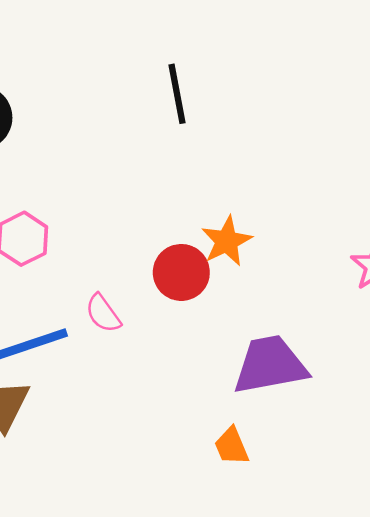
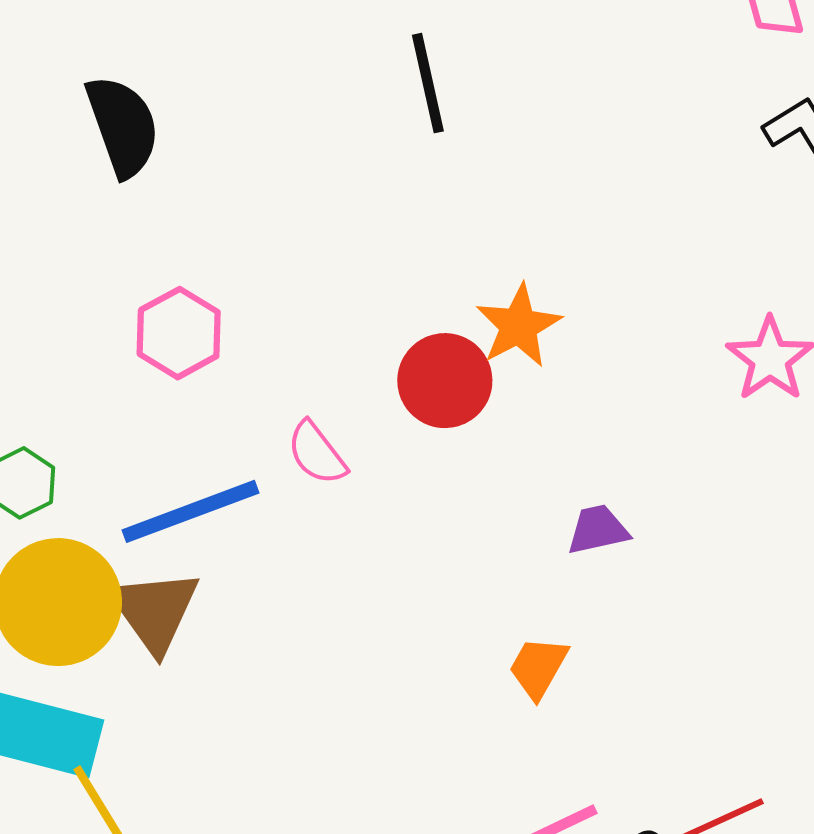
purple trapezoid: (270, 365) -> (598, 530), size x0.5
orange trapezoid: (231, 446) -> (538, 667), turned 54

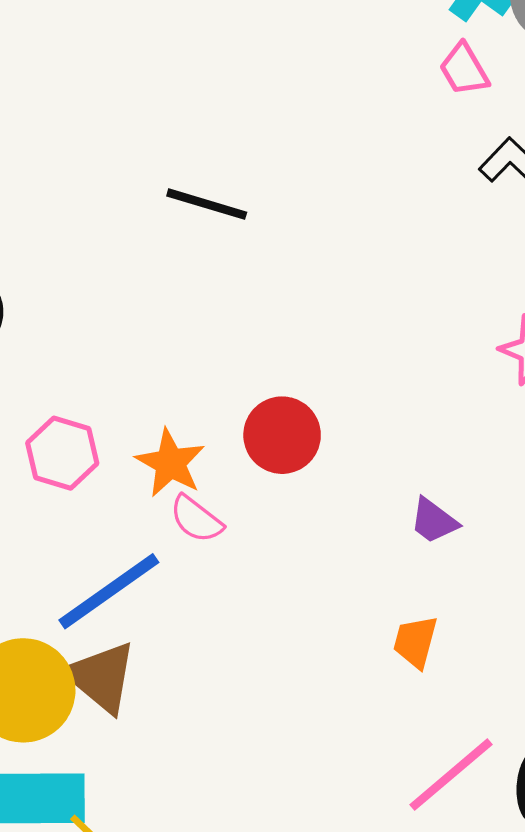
black line: (428, 83) -> (207, 204), turned -46
orange star: (519, 326) -> (170, 463), moved
purple trapezoid: (598, 530) -> (434, 521), turned -116

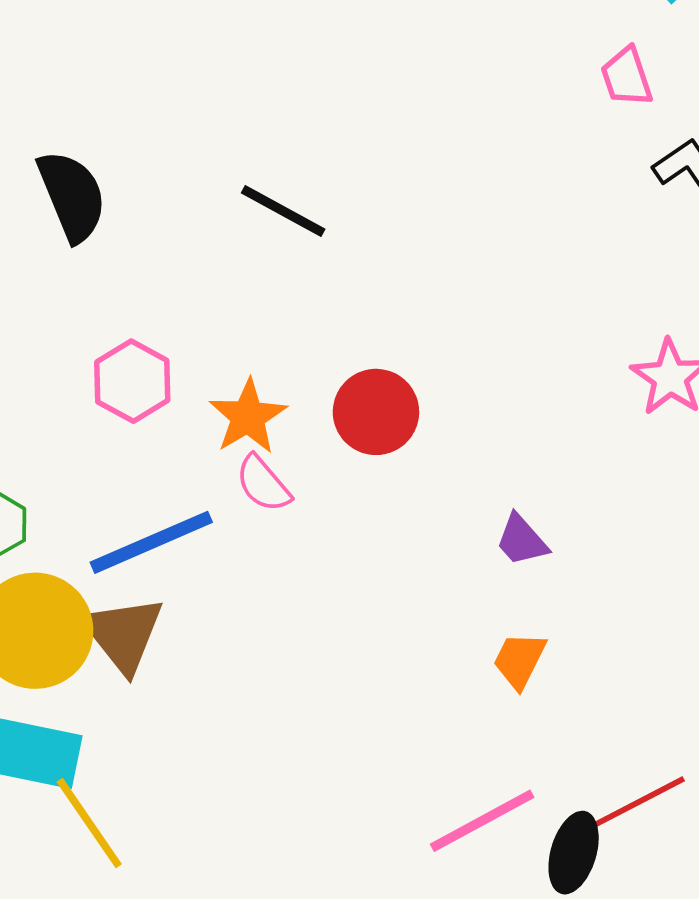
pink trapezoid: (464, 69) -> (627, 77), moved
black line: (207, 204) -> (283, 211), moved
orange trapezoid: (415, 642) -> (520, 660), moved

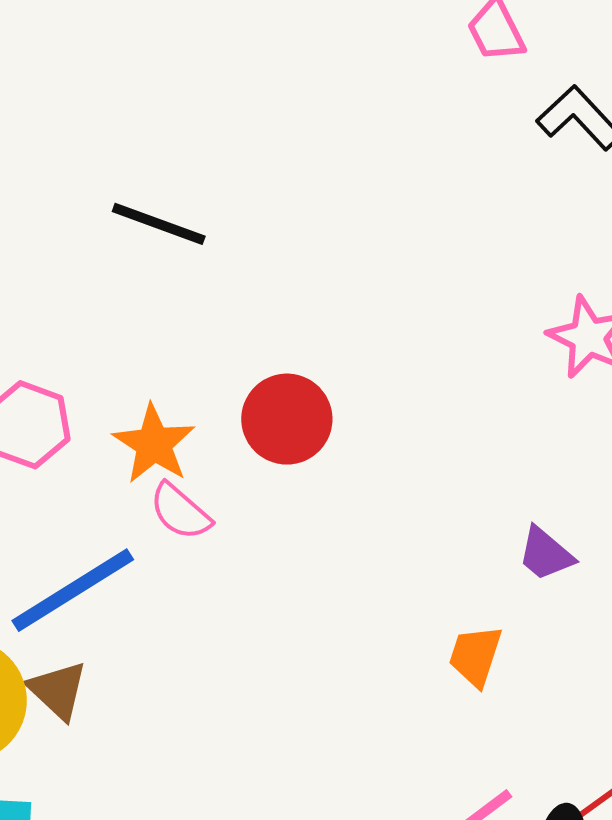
purple trapezoid: (522, 540) -> (546, 554), moved
brown triangle: (123, 634) -> (58, 690), size x0.7

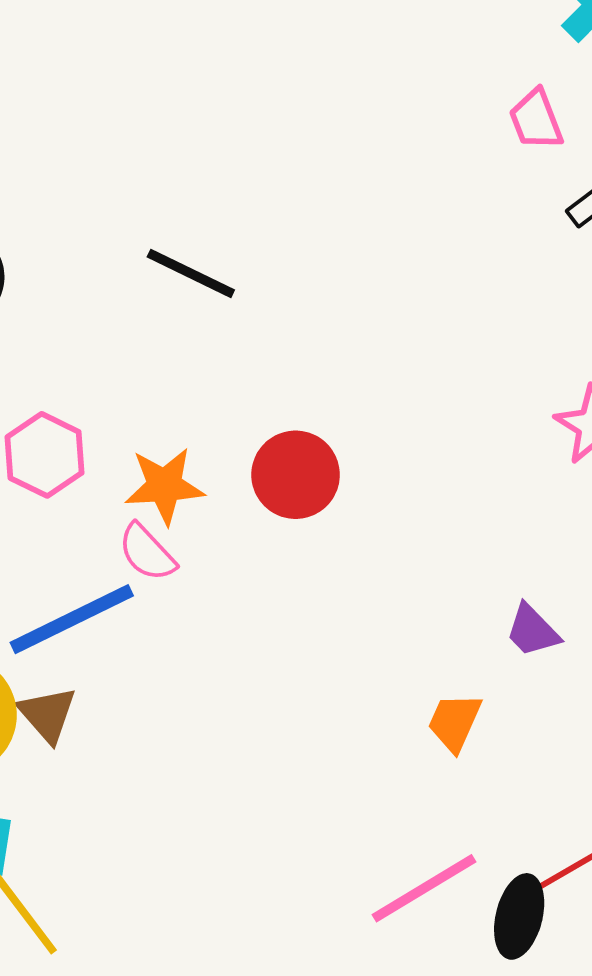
orange star: (154, 444) -> (165, 486), turned 30
pink semicircle: (180, 512) -> (147, 552), moved

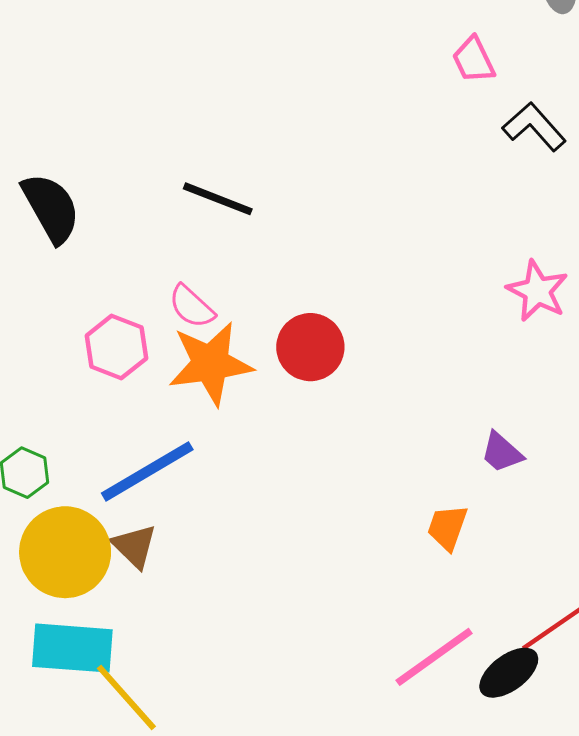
orange star: (165, 486) -> (210, 363), size x1.4
pink semicircle: (147, 552) -> (192, 307), moved
black ellipse: (519, 916) -> (509, 673), turned 44

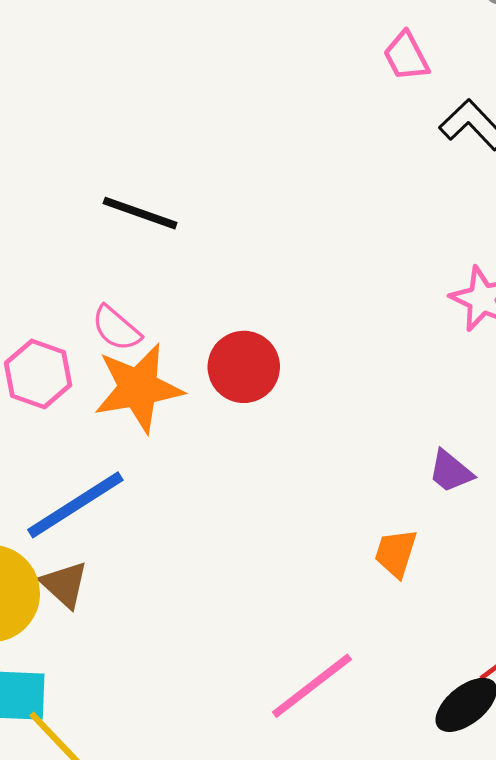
pink line: (434, 657) -> (312, 686), moved

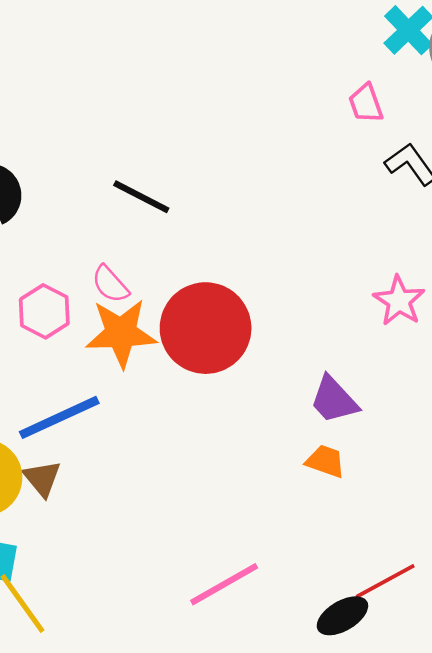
red circle: (244, 367) -> (206, 328), size x1.6
purple trapezoid: (451, 472) -> (334, 400), moved, size x1.4
orange trapezoid: (396, 553) -> (325, 461), moved, turned 84

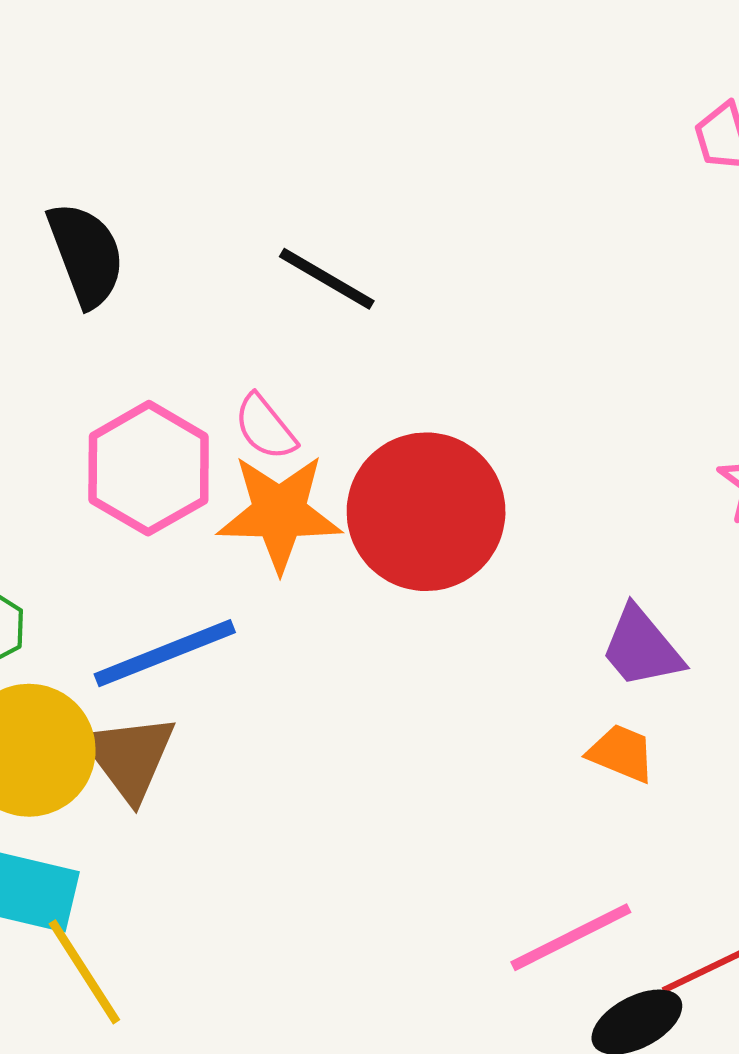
pink hexagon: (44, 311) -> (149, 468), size x1.4
brown triangle: (42, 478) -> (130, 757), size x1.4
pink line: (224, 584) -> (571, 937), moved

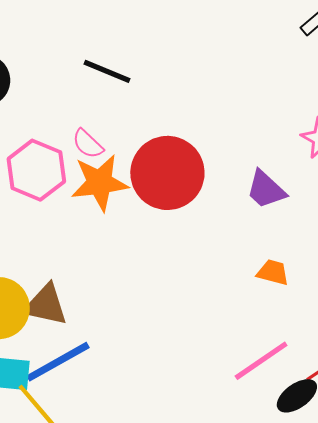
purple trapezoid: (642, 648) -> (266, 190), moved
blue line: (165, 653) -> (58, 362), moved
brown triangle: (130, 757) -> (46, 305), turned -33

